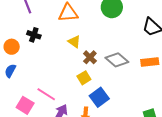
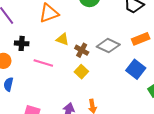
pink line: (46, 94) -> (43, 63), moved
blue square: (99, 97) -> (136, 69), moved

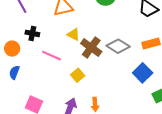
brown cross: (82, 50) -> (91, 48), size x1.5
yellow square: (81, 72) -> (78, 75), moved

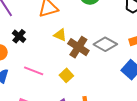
black cross: (32, 33) -> (19, 36), turned 32
pink line: (52, 56) -> (34, 71), moved

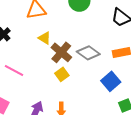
yellow square: (66, 75) -> (62, 74), moved

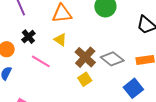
yellow triangle: (45, 38) -> (60, 40), moved
pink line: (14, 70) -> (41, 61), moved

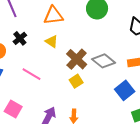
pink line: (41, 61) -> (31, 74), moved

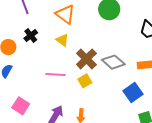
orange triangle: (53, 16) -> (65, 14), turned 40
pink line: (31, 74) -> (55, 75), moved, turned -30

